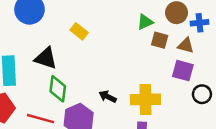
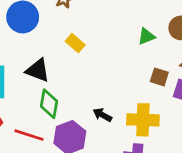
brown square: (160, 40) -> (159, 77), moved

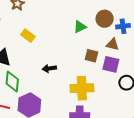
black arrow: (102, 115) -> (49, 68), moved, turned -32

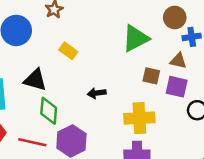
brown circle: (105, 19) -> (175, 18), moved
green triangle: (80, 27) -> (136, 38), size x1.6

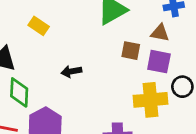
yellow cross: (139, 118) -> (150, 100), moved

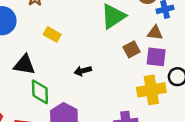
brown square: (131, 51) -> (132, 49), turned -35

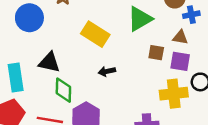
yellow rectangle: (52, 34) -> (95, 34), moved, size x1.6
brown square: (132, 49) -> (156, 53), turned 35

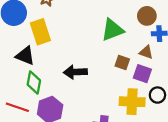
yellow rectangle: (95, 34) -> (40, 32), moved, turned 30
black arrow: (107, 71) -> (75, 72), size x1.5

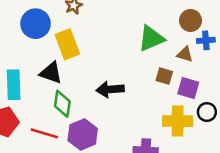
brown triangle: (146, 52) -> (185, 54), moved

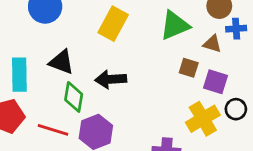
yellow rectangle: (67, 44) -> (113, 24), moved, turned 48
black arrow: (110, 89) -> (111, 79), moved
yellow cross: (178, 121) -> (203, 119), turned -32

